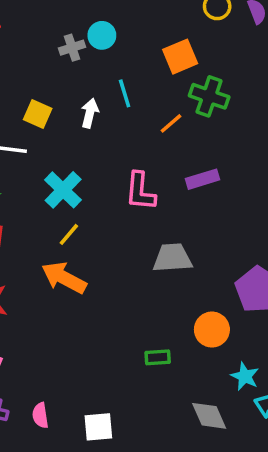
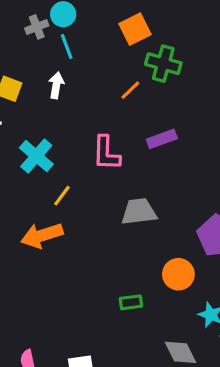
cyan line: (125, 93) -> (67, 46), moved
yellow line: (69, 234) -> (62, 196), moved
orange arrow: (64, 278) -> (42, 235), turned -42

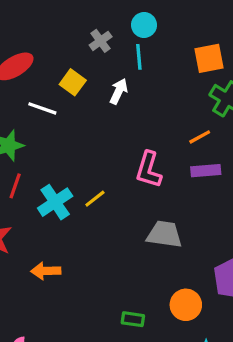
gray cross: (37, 27) -> (101, 41), moved, turned -30
orange line: (130, 90) -> (200, 137), moved
cyan cross: (36, 156) -> (55, 202), moved
orange arrow: (42, 235) -> (46, 271), moved, size x0.7

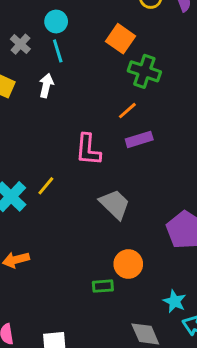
orange square: (209, 58) -> (120, 39), turned -32
gray trapezoid: (164, 234) -> (115, 204), turned 48
orange circle: (186, 305) -> (128, 264), moved

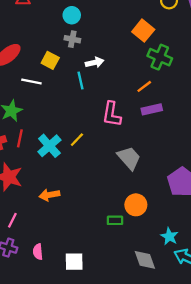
cyan circle: (56, 21) -> (72, 15), moved
gray cross: (20, 44) -> (72, 39), moved, turned -35
cyan line: (58, 51) -> (81, 80), moved
white arrow: (46, 85) -> (95, 62), moved, turned 60

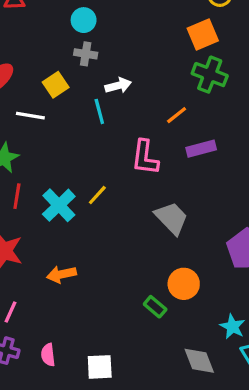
orange square: (143, 31) -> (203, 34), moved, turned 30
yellow square: (50, 60) -> (56, 85), turned 30
orange line: (144, 86) -> (177, 115), moved
green rectangle: (115, 220) -> (155, 307), turned 42

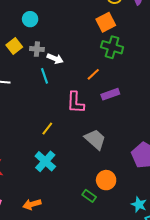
gray cross: (86, 54) -> (37, 49), moved
yellow square: (56, 85) -> (14, 46), moved
white arrow: (118, 85) -> (55, 59), turned 42
cyan cross: (59, 205) -> (45, 161), moved
orange arrow: (61, 274) -> (32, 204), moved

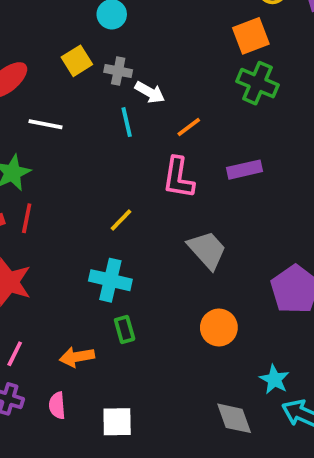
orange line: (93, 74) -> (189, 127), moved
cyan cross: (45, 161) -> (110, 280), turned -35
green rectangle: (89, 196) -> (125, 329), moved, turned 32

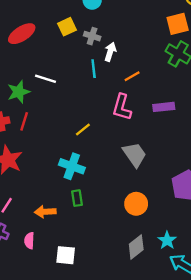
white arrow: (150, 92) -> (110, 52), turned -108
white line: (46, 124) -> (45, 79), moved
gray diamond: (234, 418) -> (136, 247), moved, turned 65

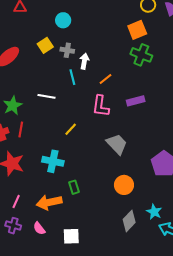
white line: (45, 79) -> (47, 96), moved
cyan cross: (72, 166) -> (53, 161), moved
orange arrow: (45, 212) -> (49, 202), size x1.4
pink semicircle: (29, 241) -> (39, 228), turned -32

